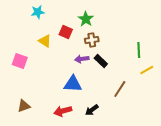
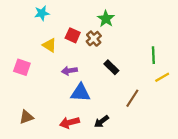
green star: (86, 19) -> (106, 19), moved
brown cross: (92, 40) -> (94, 39), moved, turned -32
purple arrow: (82, 59) -> (69, 71), moved

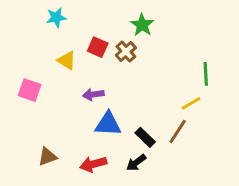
black rectangle: (111, 67) -> (145, 137), moved
yellow line: (162, 77) -> (191, 103), moved
brown triangle: (26, 117) -> (47, 157), moved

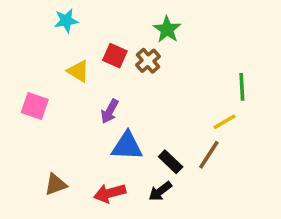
purple arrow: (93, 94) -> (110, 111), turned -54

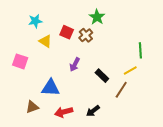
cyan star: (66, 21) -> (35, 21), moved
purple arrow: (110, 111) -> (75, 65), moved
blue triangle: (127, 146) -> (50, 88), moved
black rectangle: (171, 162) -> (102, 76), moved

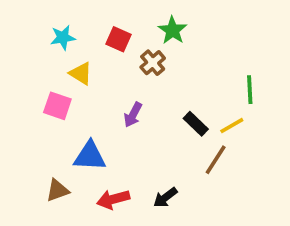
red square: (67, 32) -> (119, 39), moved
pink square: (20, 61) -> (57, 106), moved
black rectangle: (102, 76) -> (196, 124), moved

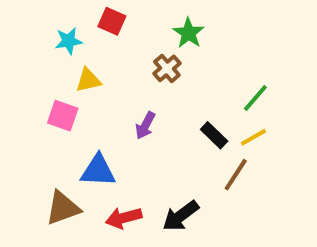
red square: (119, 39) -> (112, 21), moved
yellow triangle: (81, 73) -> (88, 80), turned -45
green line: (250, 90) -> (255, 98), moved, turned 44
brown triangle: (57, 190) -> (63, 208), size x1.4
black arrow: (165, 197) -> (181, 216), size x1.4

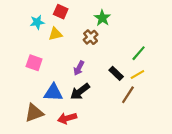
yellow triangle: (88, 80) -> (55, 34), moved
black arrow: (181, 216) -> (80, 92), moved

